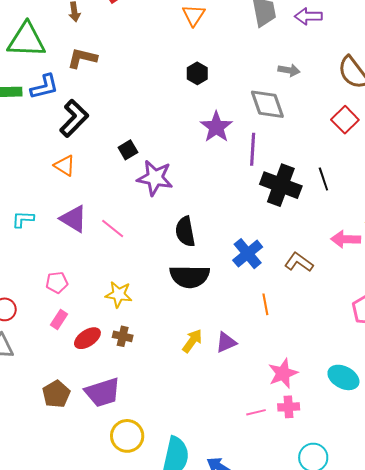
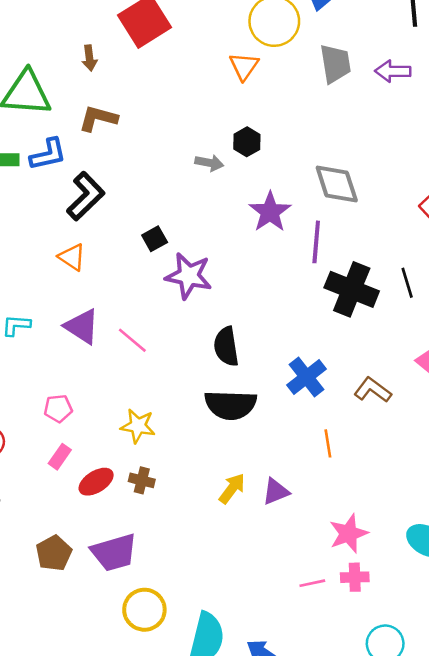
gray arrow: (289, 70) -> (209, 163), moved

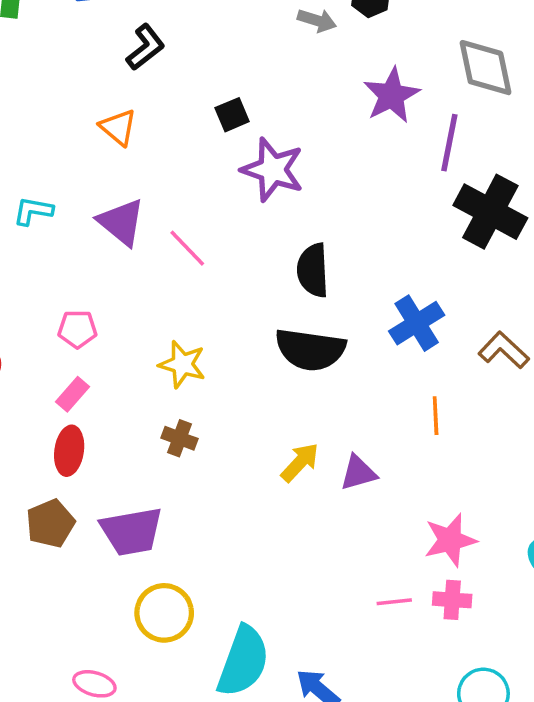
black L-shape: (86, 196) -> (145, 47), size x0.7
red ellipse: (96, 482) -> (69, 451), moved, turned -56

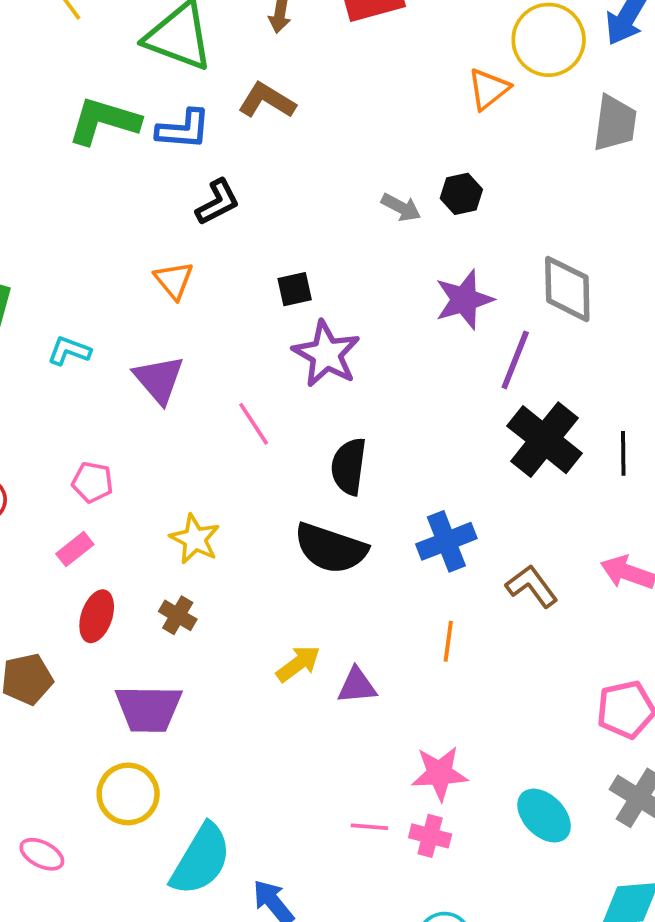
pink line: (187, 248) -> (254, 424), moved
red ellipse: (69, 451) -> (97, 616), moved
purple trapezoid: (132, 531) -> (148, 709), moved

